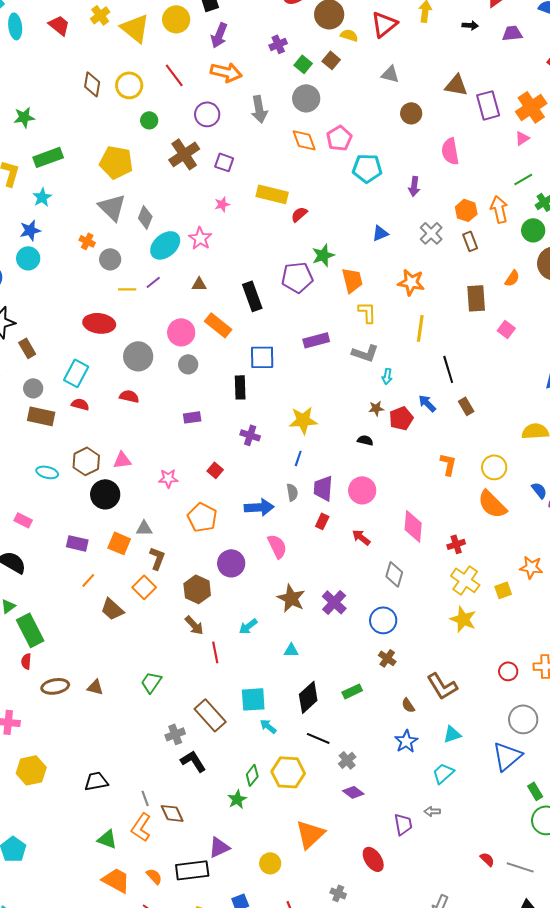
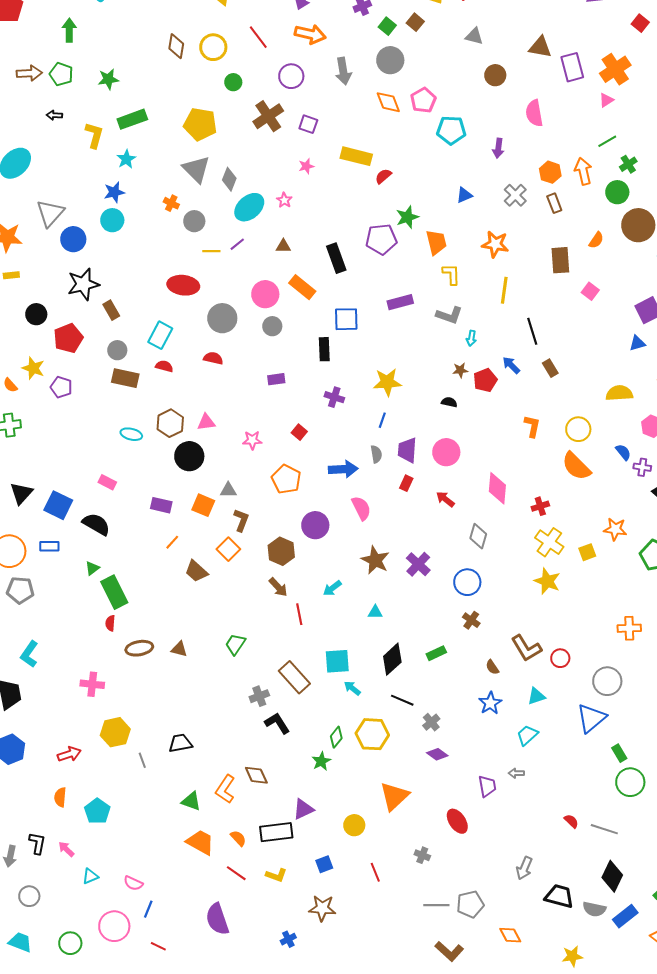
pink star: (200, 238) -> (284, 200), size x0.7
red circle: (508, 671) -> (560, 658), moved
gray line: (145, 798) -> (142, 760), moved

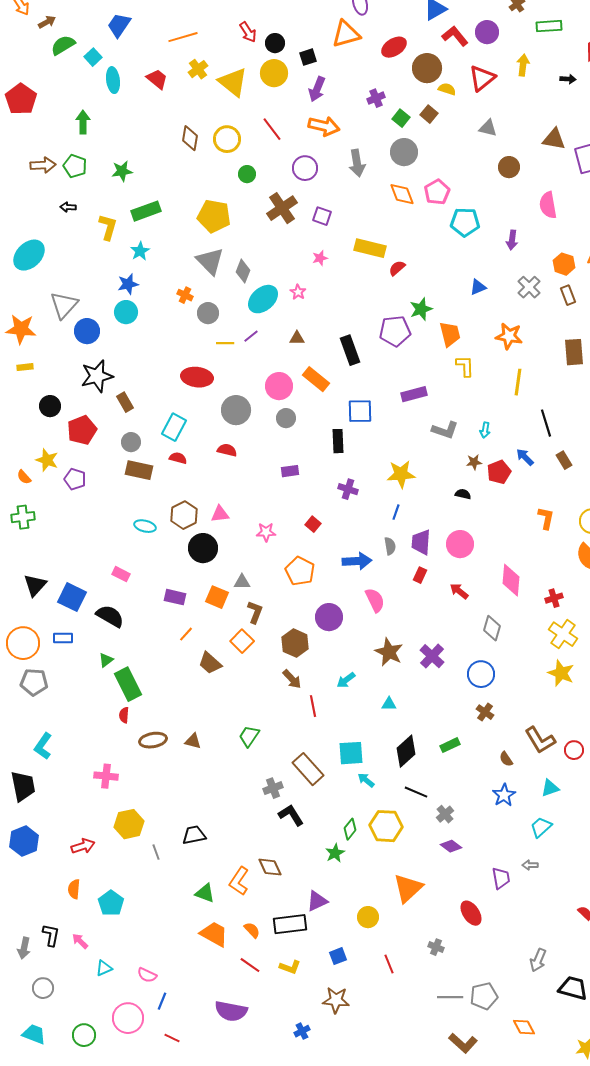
gray L-shape: (449, 315) -> (445, 430), moved
purple semicircle: (217, 919) -> (231, 1011), turned -60

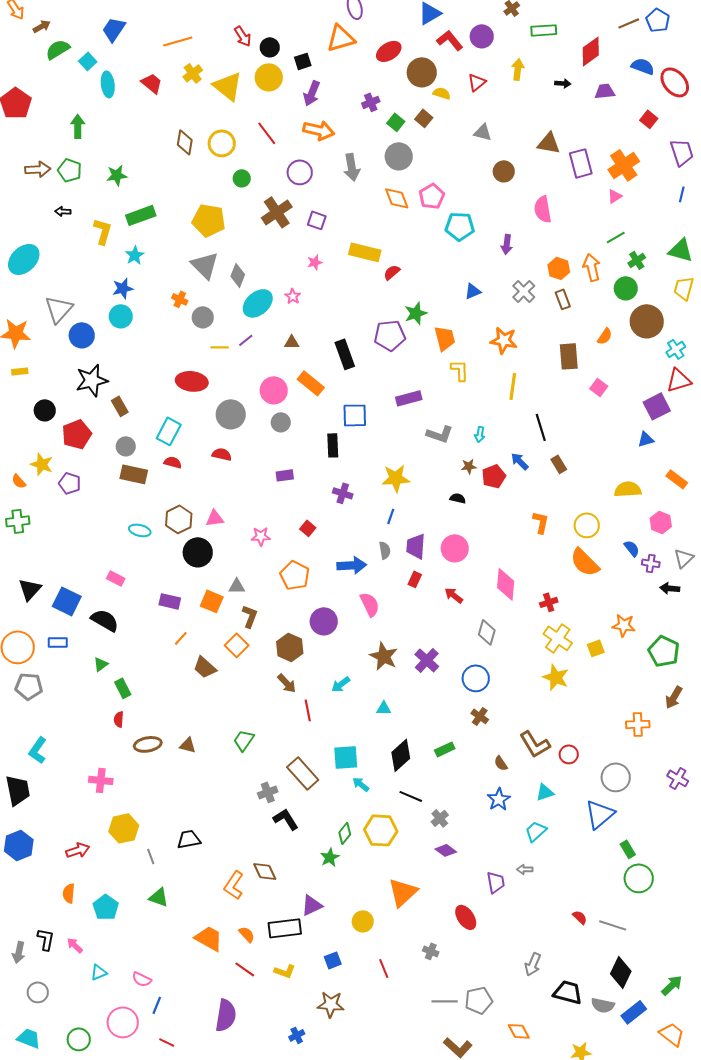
red triangle: (482, 78) -> (477, 82), size x0.7
green rectangle: (128, 684) -> (123, 688), size x0.6
green triangle: (205, 893) -> (159, 897), moved
purple semicircle: (231, 1011) -> (226, 1015), turned -92

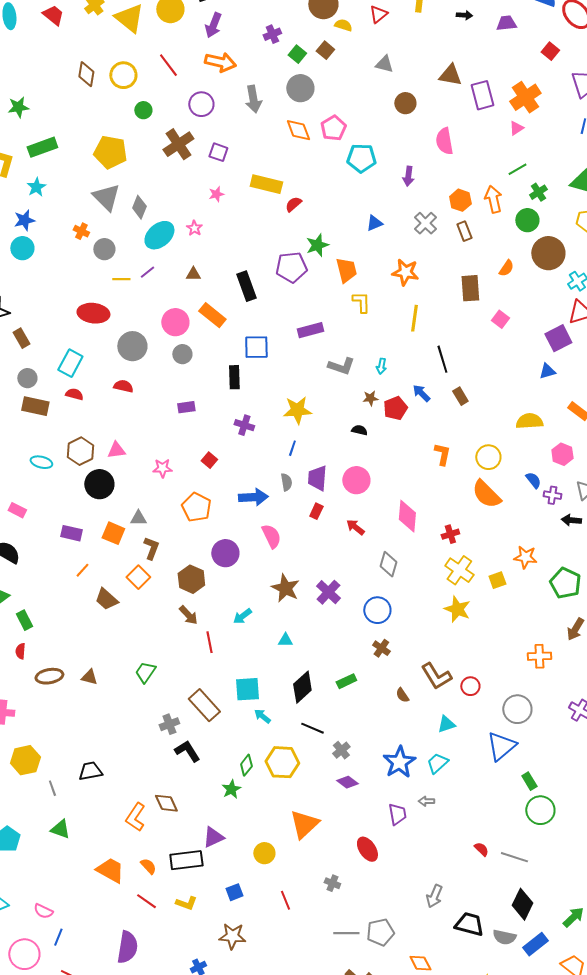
blue star: (499, 799) -> (399, 762), moved, size x1.4

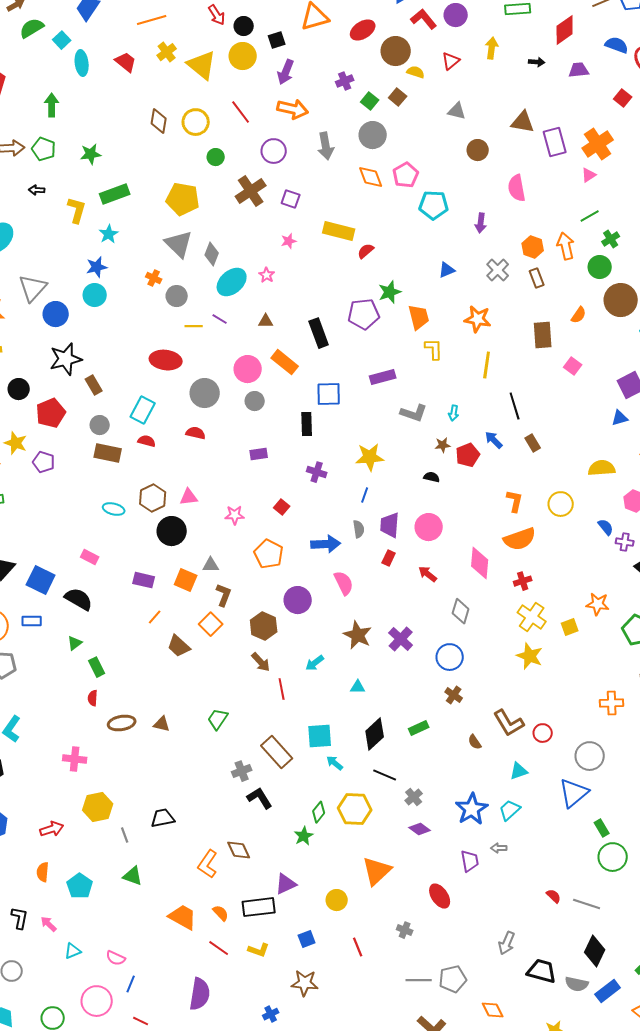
purple line: (147, 272) -> (220, 319), turned 70
orange semicircle: (486, 494) -> (520, 539), moved, turned -64

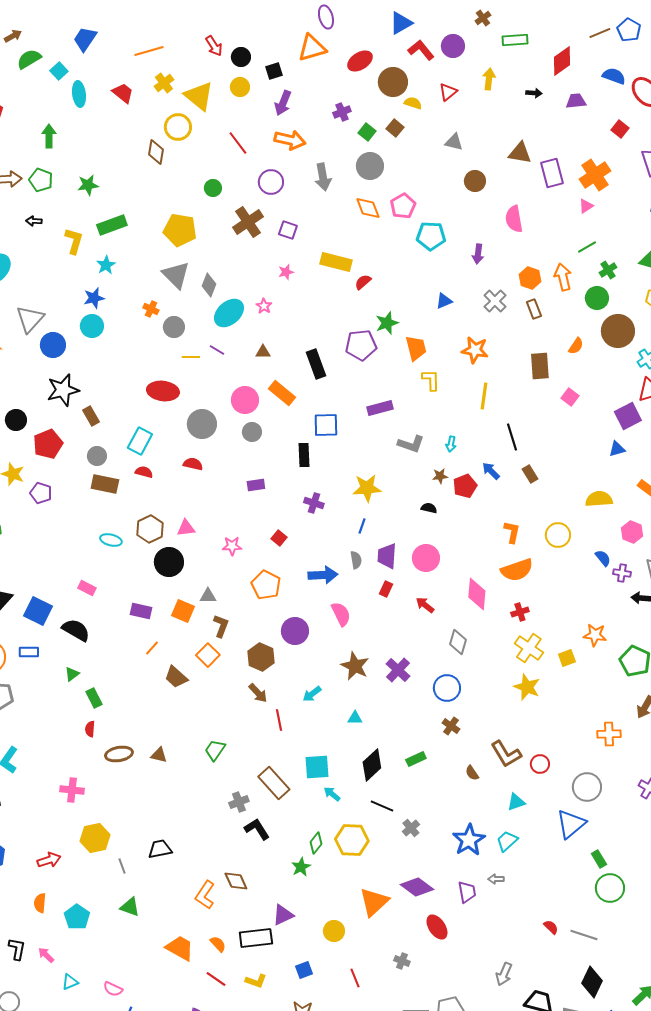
yellow circle: (243, 56) -> (240, 87), size x0.7
yellow circle: (196, 122) -> (178, 127), moved
purple diamond: (420, 829) -> (417, 887), moved, size x1.5

